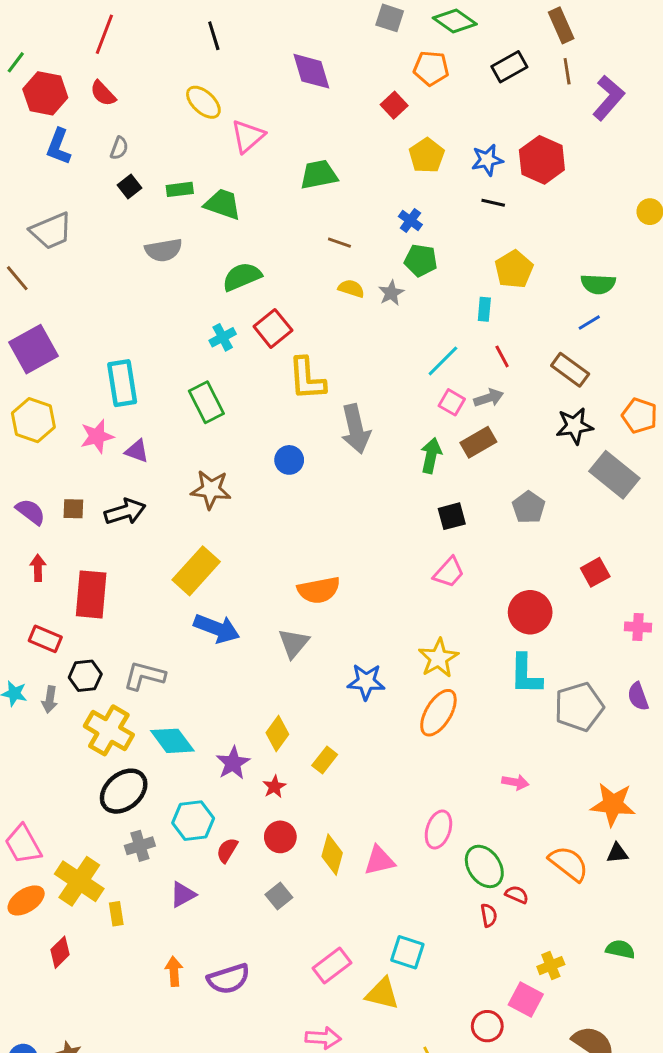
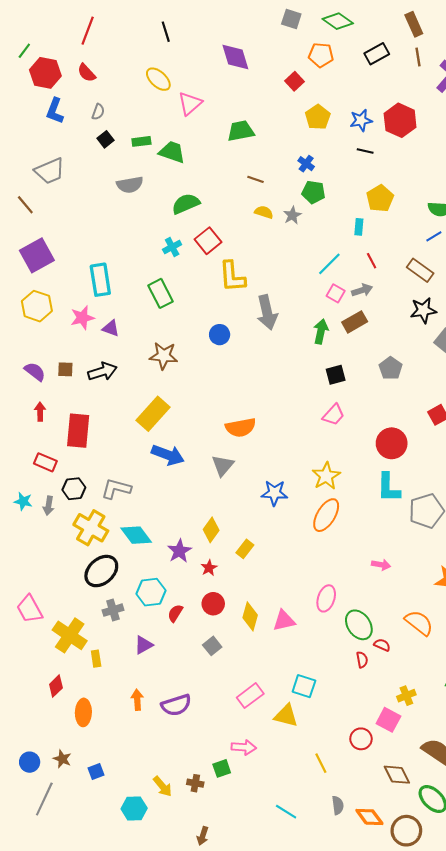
orange ellipse: (26, 900) -> (83, 712), moved, turned -55

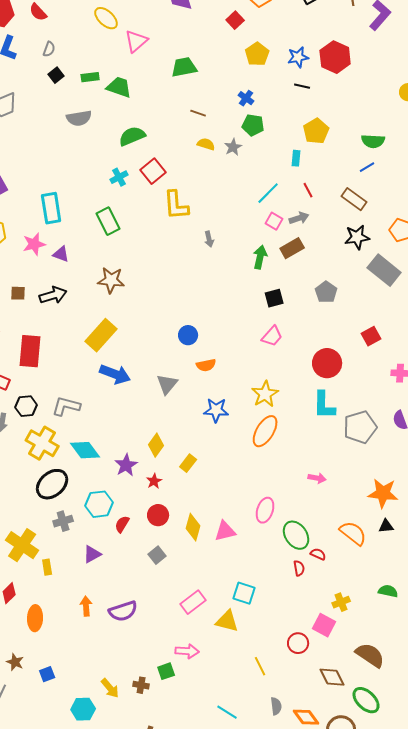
gray arrow: (267, 312) -> (209, 239), size x0.5
blue circle: (220, 335) -> (188, 335), moved
orange semicircle: (241, 427) -> (206, 365), moved, size x0.7

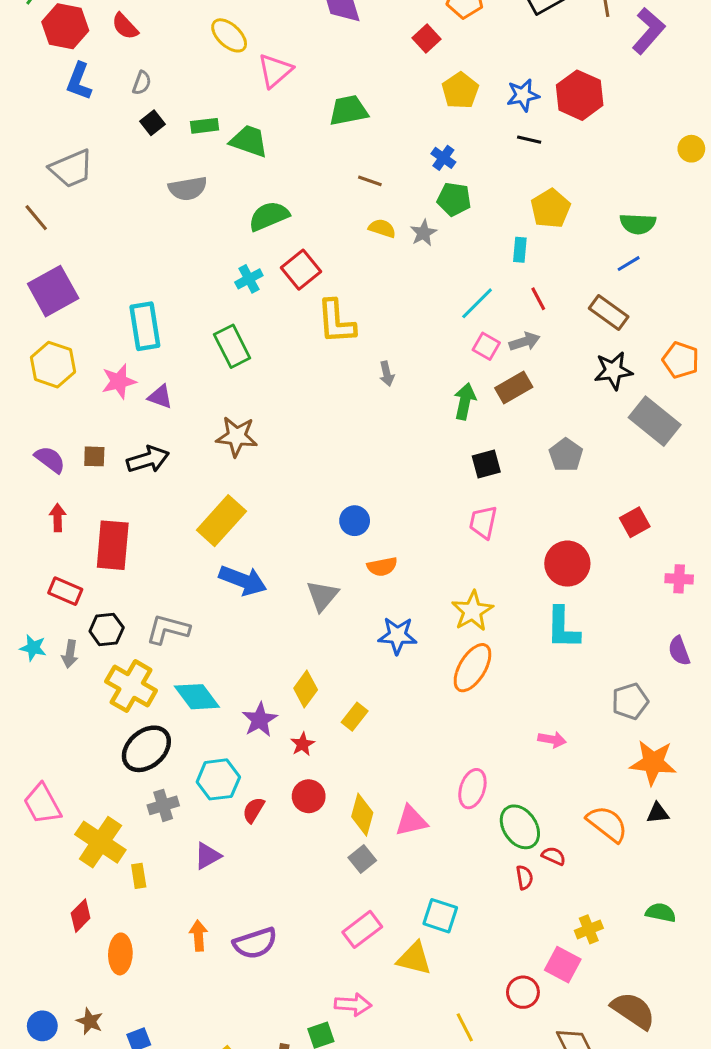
pink trapezoid: (272, 336) -> (483, 522), turned 150
gray pentagon: (360, 427) -> (630, 701), moved, size x0.7
gray square: (157, 555) -> (362, 859), moved

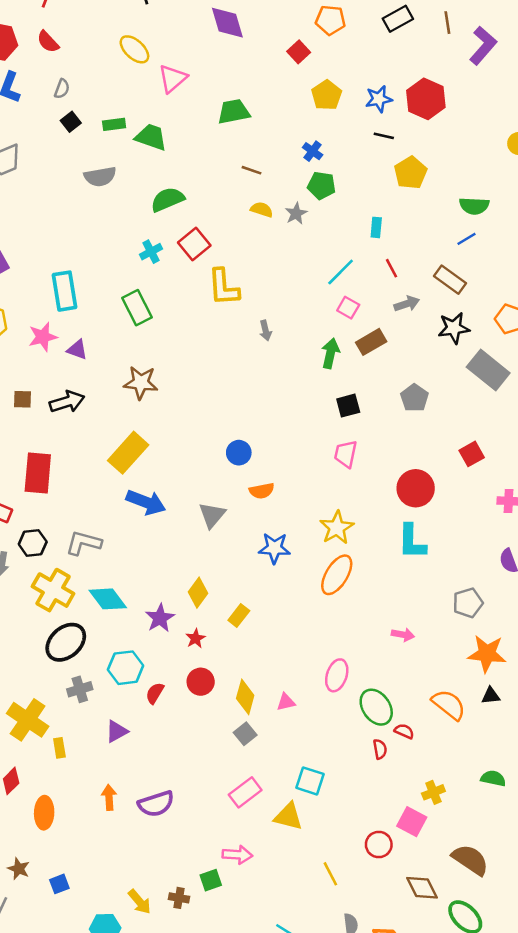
yellow pentagon: (551, 208) -> (411, 173), moved
gray arrow: (525, 342) -> (407, 304), moved
pink triangle: (411, 821) -> (286, 702), size x0.7

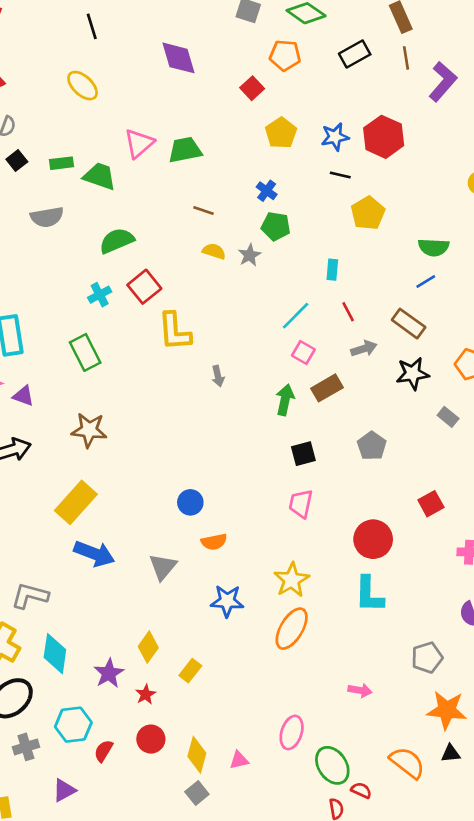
pink triangle: (173, 79) -> (139, 143), moved
gray rectangle: (488, 370) -> (448, 417), size x0.5
cyan diamond: (108, 599) -> (55, 654), turned 45

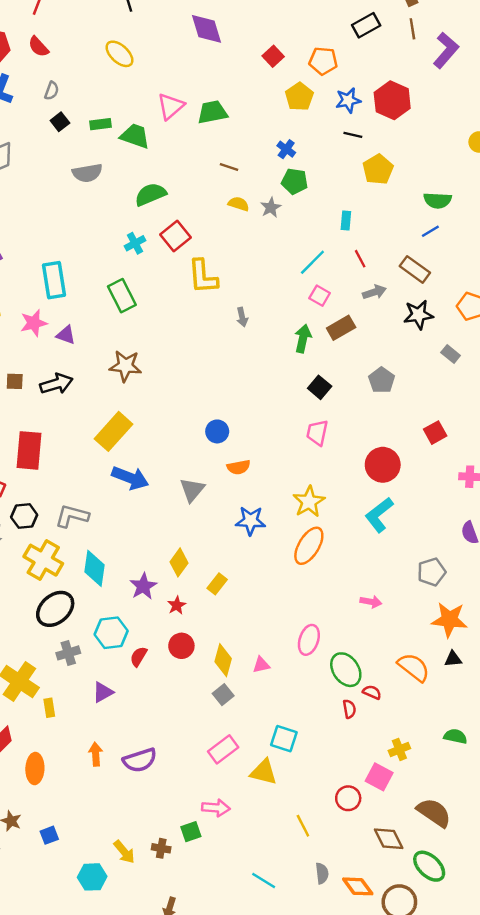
orange pentagon: (285, 55) -> (323, 61), moved
black square: (303, 454) -> (320, 387), turned -35
cyan L-shape: (369, 594) -> (379, 515), turned 51

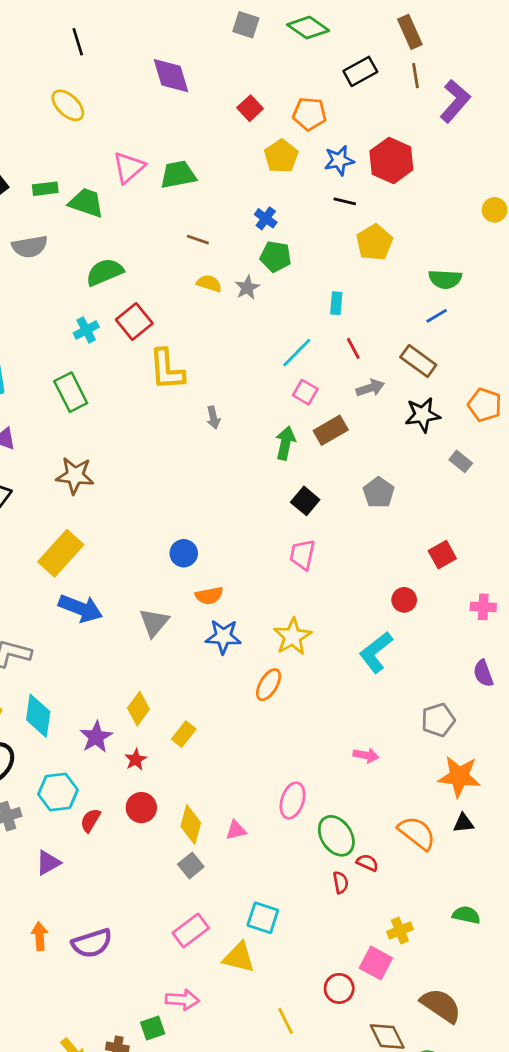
red circle: (383, 465) -> (404, 600), moved, size x0.6
blue star: (251, 521) -> (223, 637), moved
orange ellipse: (309, 546) -> (268, 685), moved, size x0.7

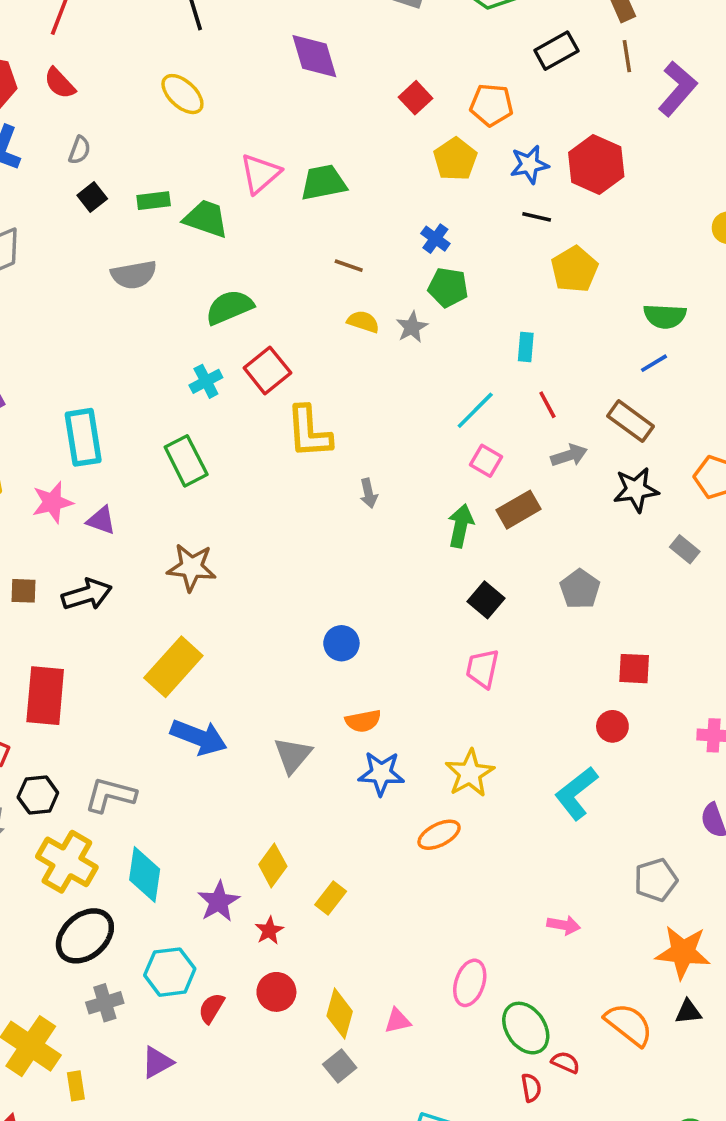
blue circle: (184, 553) -> (341, 643), moved
red square: (442, 555) -> (634, 669), moved, turned 32
orange ellipse: (268, 685) -> (439, 835), turned 32

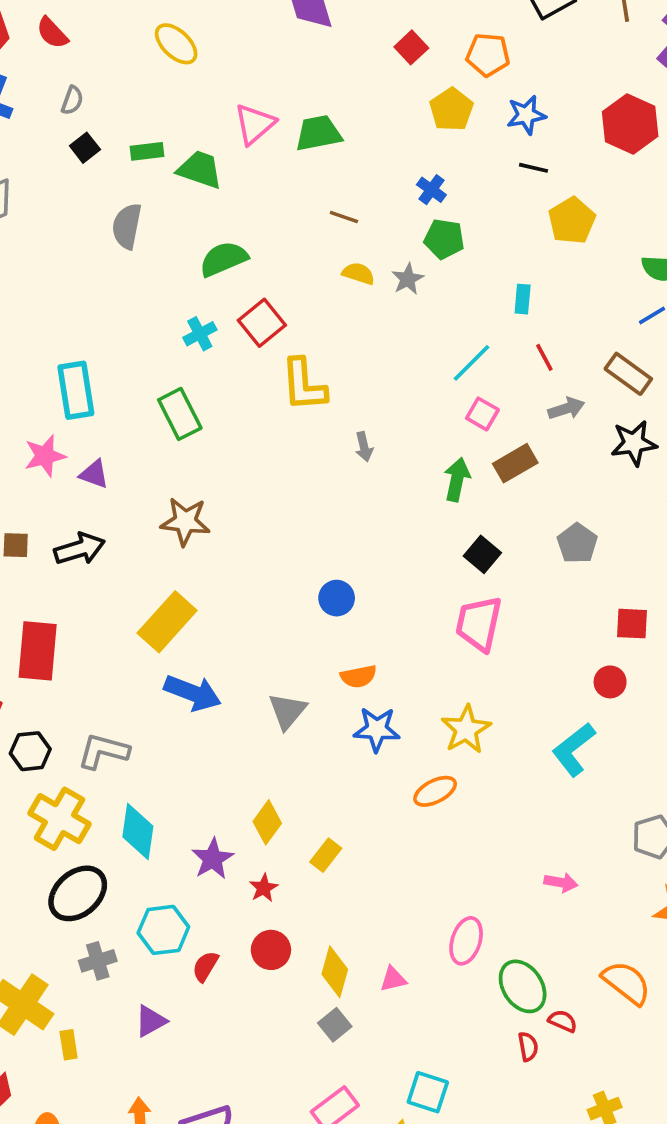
red hexagon: (596, 164) -> (630, 124), moved
gray semicircle: (134, 275) -> (127, 226), turned 111
pink trapezoid: (482, 669) -> (479, 624), size x1.4

